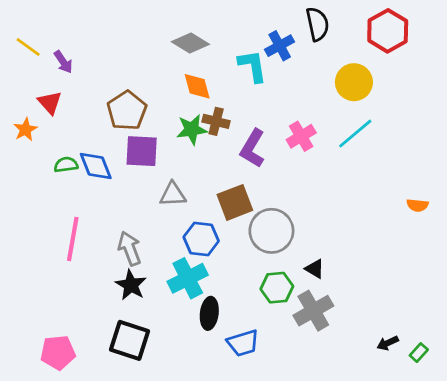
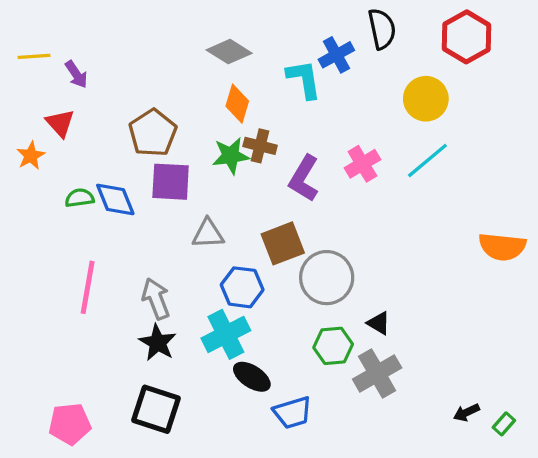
yellow line: (28, 47) -> (34, 56), turned -40
orange diamond: (197, 86) -> (237, 104), turned 32
orange semicircle: (417, 205) -> (502, 247), size x1.8
black ellipse: (209, 313) -> (252, 377), turned -64

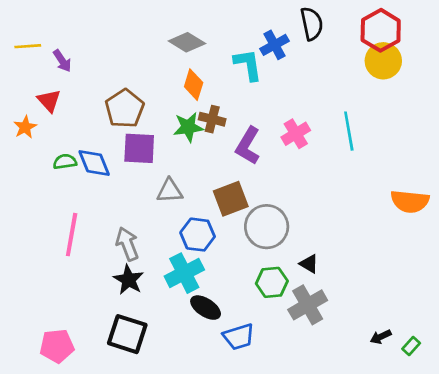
yellow circle: (426, 99) -> (383, 61), moved
cyan line: (427, 161) -> (349, 131), turned -60

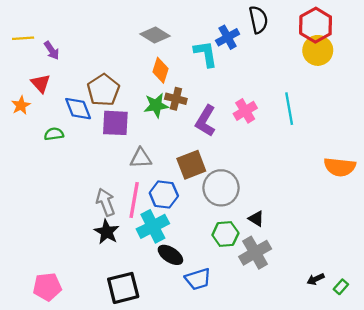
blue diamond: (94, 163) -> (78, 109), moved
pink line: (72, 235) -> (134, 200), moved
black square: (127, 334) -> (123, 288), moved, turned -32

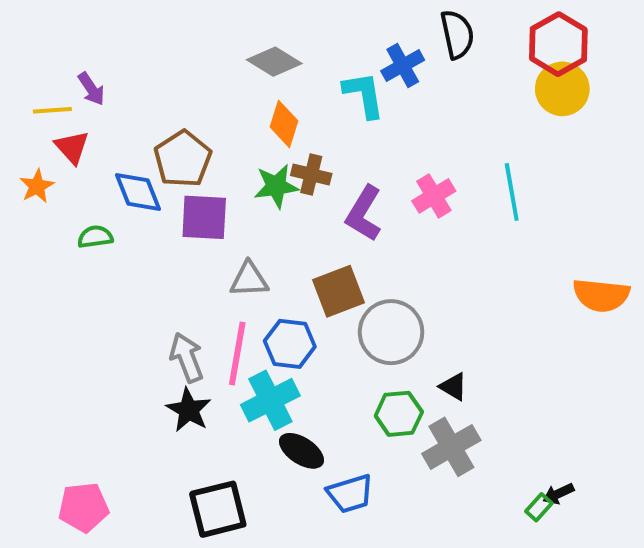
yellow line: (23, 38) -> (52, 110), moved
green rectangle: (341, 287) -> (539, 507), moved

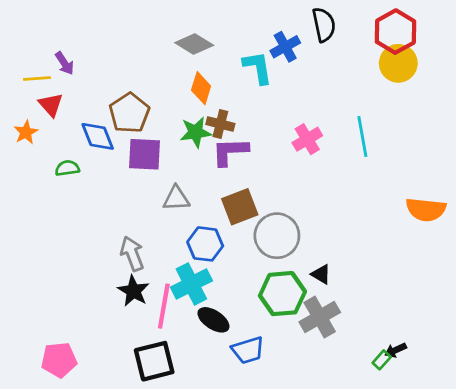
purple L-shape: (364, 213) -> (230, 152), moved, turned 57
pink line: (237, 354) -> (164, 306), moved
green hexagon: (399, 414) -> (282, 294), size x1.4

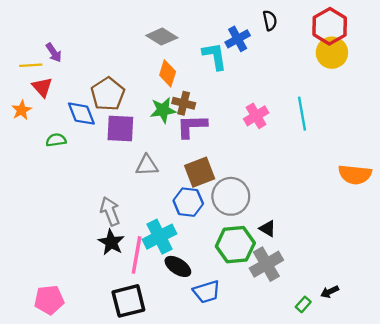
black semicircle: (324, 25) -> (270, 20), size x0.7
blue hexagon: (205, 244) -> (188, 202), moved
green rectangle: (382, 360) -> (303, 304), moved

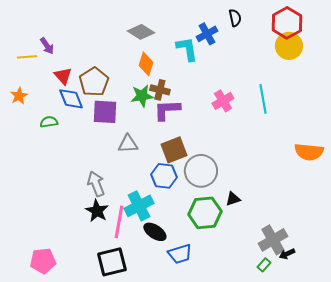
red triangle: (42, 87) -> (63, 76), moved
black triangle: (268, 229) -> (233, 199), turned -49
gray cross: (266, 264) -> (273, 240), moved

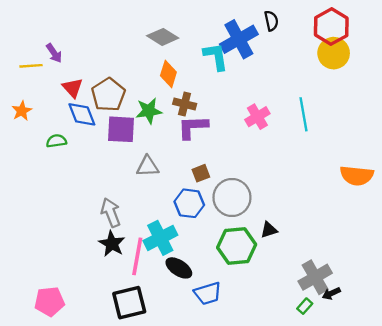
blue cross: (207, 34) -> (239, 39), size x1.5
green star: (142, 96) -> (149, 111), moved
brown square: (174, 150) -> (201, 173), size x0.6

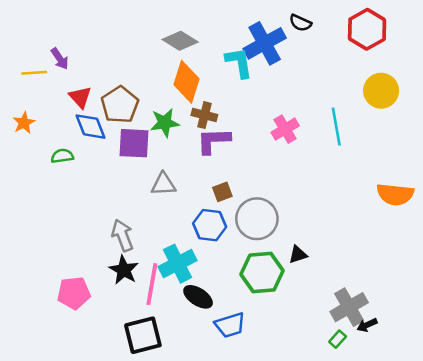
black semicircle: (271, 21) -> (300, 23), turned 126
yellow circle: (334, 53) -> (381, 91), moved
orange diamond: (168, 74) -> (186, 82), size x1.4
pink pentagon: (49, 301) -> (74, 293), moved

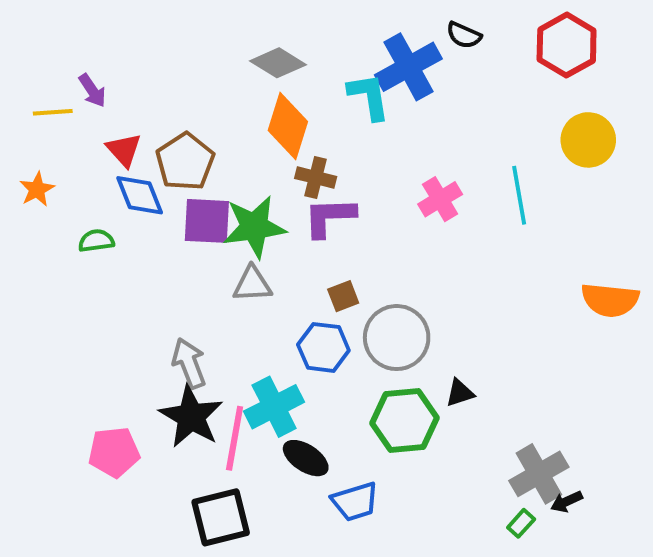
green star: (165, 123) -> (254, 227), moved, size x1.4
black star: (124, 270) -> (191, 417), size x1.4

